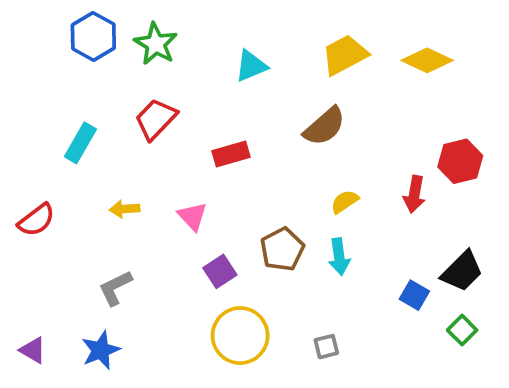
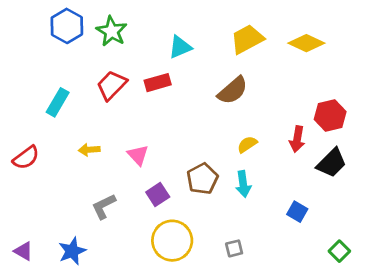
red rectangle: (231, 154) -> (158, 83), moved
black trapezoid: (462, 271) -> (331, 163), moved
gray L-shape: (115, 288) -> (104, 206), moved
green square: (462, 330) -> (339, 251), moved

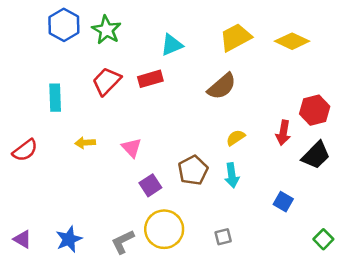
cyan rectangle: (58, 102) -> (55, 98), turned -32
gray L-shape: (104, 206) -> (123, 242), moved

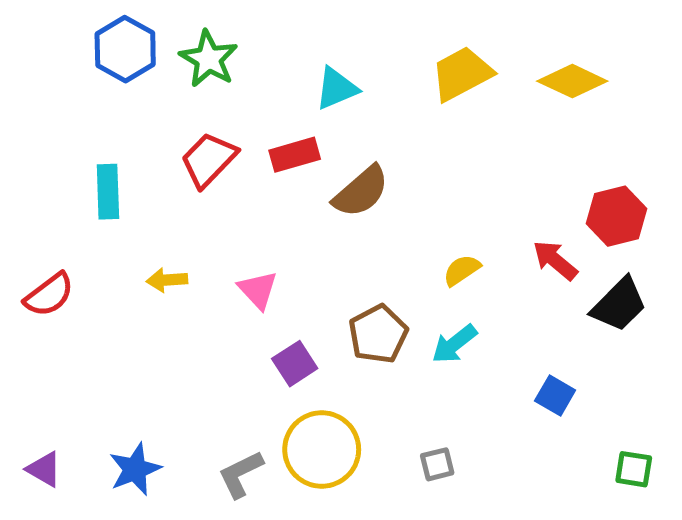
brown semicircle: (222, 86) -> (361, 192), moved
red arrow: (283, 133) -> (555, 260), turned 120
cyan arrow: (232, 175) -> (454, 344), turned 60
green square: (323, 239) -> (634, 469), turned -36

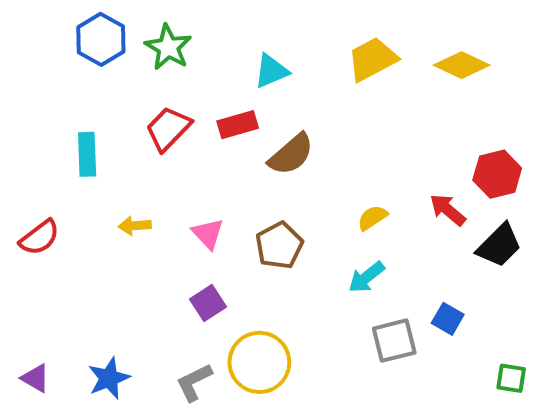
brown pentagon: (378, 334) -> (279, 245), moved
purple square: (295, 364) -> (208, 303), moved
gray square: (437, 464) -> (394, 341), moved, size x1.6

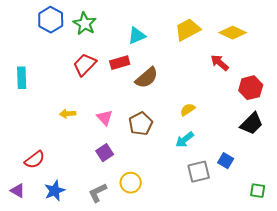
cyan rectangle: (87, 154) -> (22, 78), moved
red arrow: (448, 210) -> (220, 63), moved
red semicircle: (39, 238) -> (35, 160), moved
yellow circle: (259, 362) -> (131, 183), size x0.7

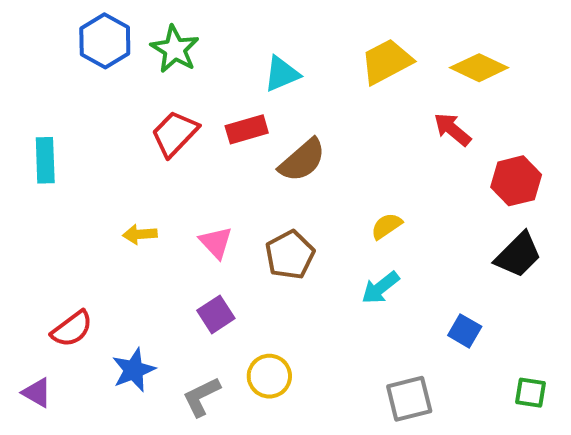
gray square: (199, 172) -> (409, 399), moved
blue star: (55, 191) -> (134, 370), moved

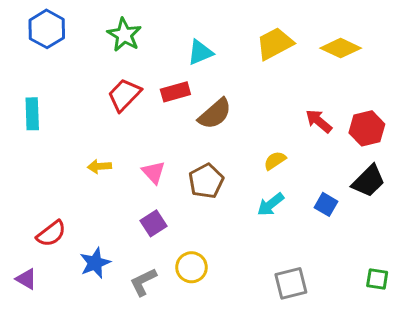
blue hexagon: (105, 41) -> (47, 29), moved
red arrow: (452, 129) -> (319, 121), moved
blue square: (465, 331) -> (326, 204), moved

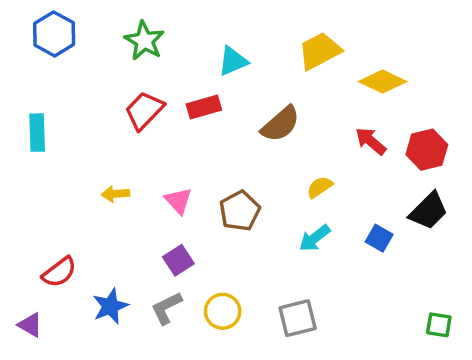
yellow diamond: (341, 48) -> (383, 82), moved
brown semicircle: (215, 114) -> (280, 124), moved
gray L-shape: (143, 282) -> (166, 308), moved
gray square: (291, 283) -> (298, 318), moved

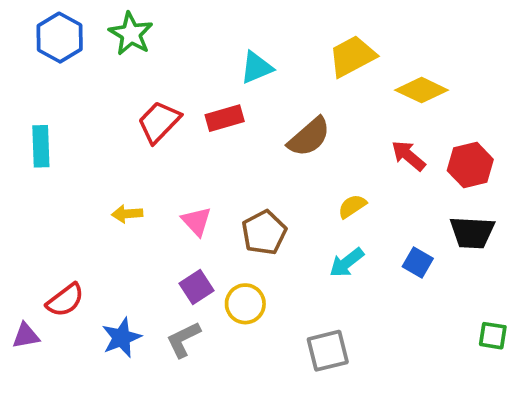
green star: (144, 41) -> (131, 34), moved
black trapezoid: (429, 211) -> (472, 233), turned 48
yellow circle: (223, 311) -> (245, 304), moved
purple triangle: (30, 325) -> (26, 336), moved, turned -40
green square: (439, 325) -> (493, 336), moved

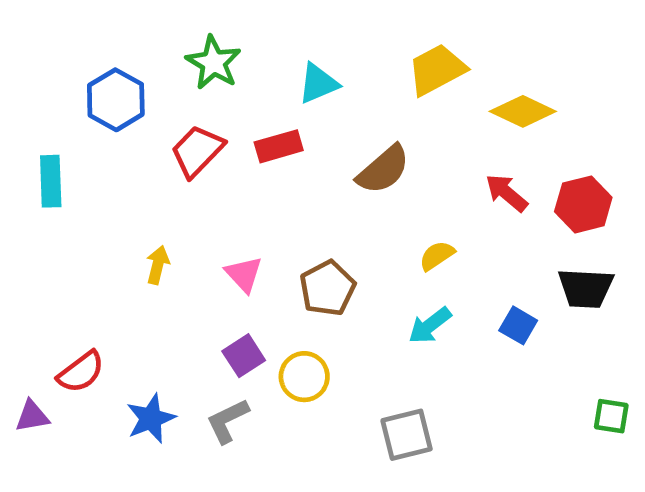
green star: (131, 34) -> (214, 63), moved
blue hexagon: (60, 38) -> (116, 100), moved
yellow arrow: (127, 214) -> (158, 265), turned 108

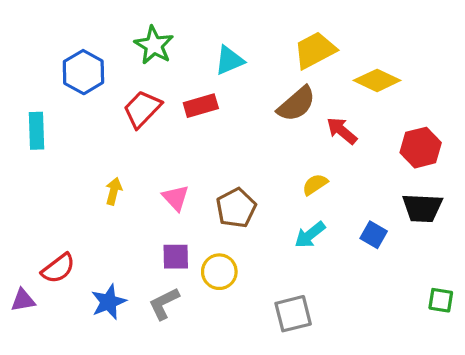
brown semicircle: (383, 170) -> (296, 104), moved
red arrow: (507, 193) -> (342, 131), moved
purple square: (244, 356) -> (176, 257), turned 32

